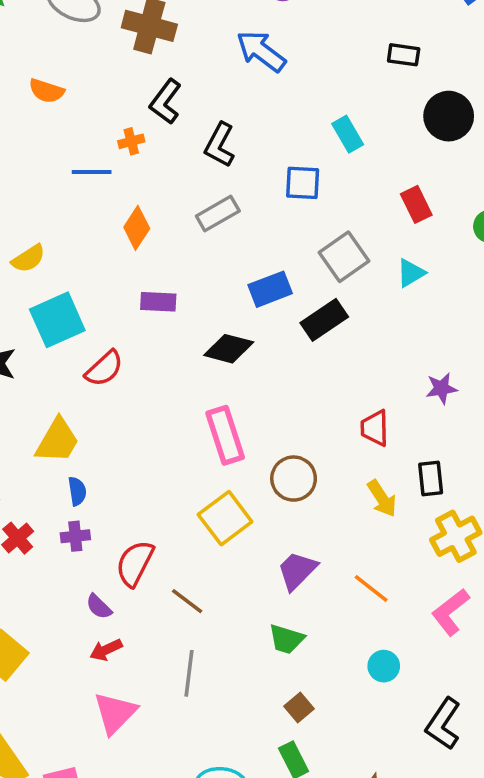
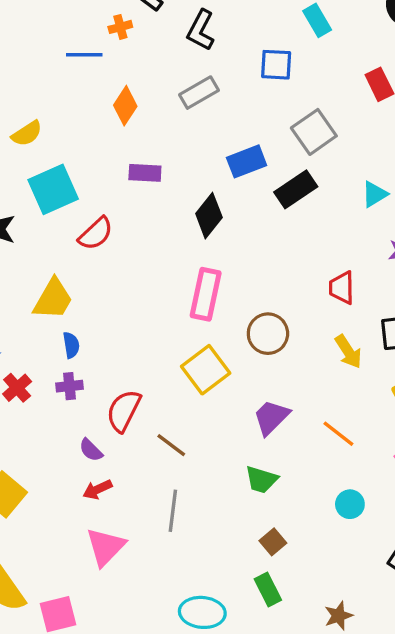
cyan triangle: (411, 273) -> (375, 194), moved
black diamond: (229, 349) -> (209, 216), turned -66
pink rectangle: (225, 435) -> (206, 294), turned 30

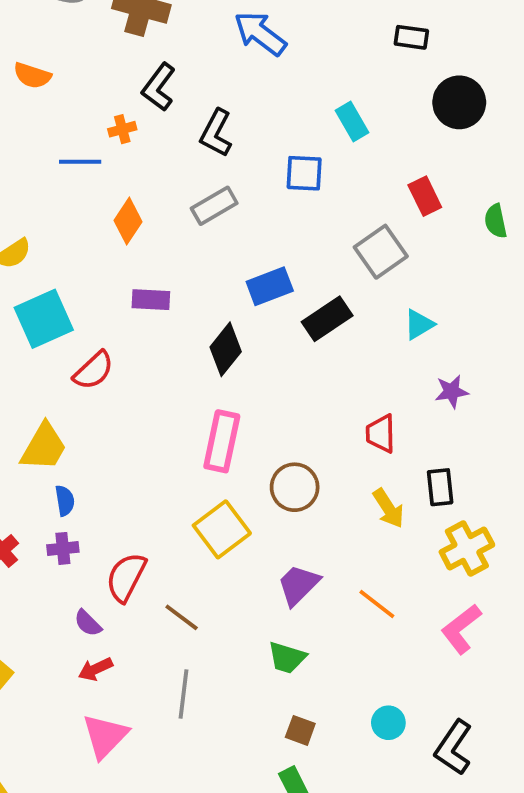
gray square: (314, 132) -> (381, 252), moved
cyan circle: (350, 504) -> (388, 723), moved
brown square: (273, 542) -> (300, 730), turned -30

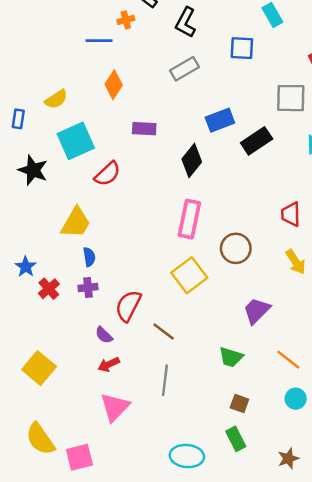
orange diamond: (128, 221) -> (114, 85), moved
gray square: (381, 252) -> (291, 98), turned 36
purple trapezoid: (298, 585) -> (257, 311), moved
orange line: (377, 604) -> (288, 360), moved

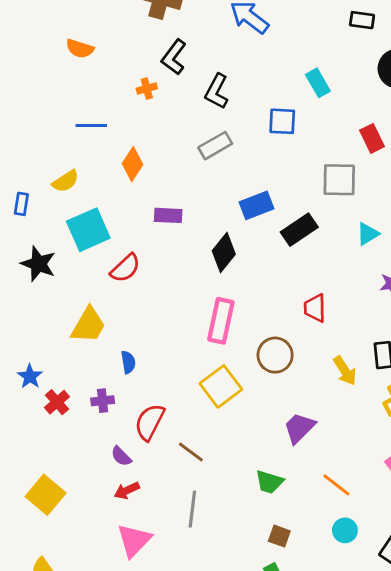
blue line: (99, 41) -> (91, 126), moved
red trapezoid: (291, 214) -> (315, 308), moved
blue semicircle: (89, 257) -> (128, 362), moved

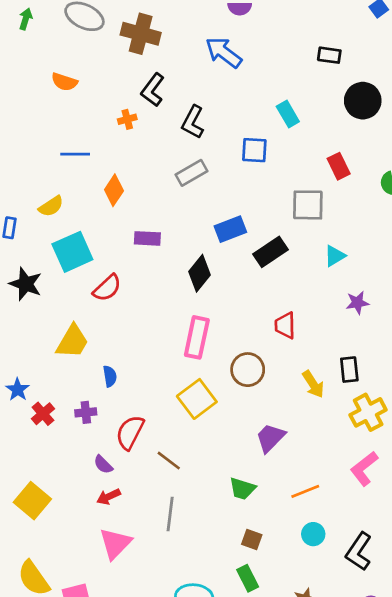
orange line: (336, 485) -> (305, 491), turned -60

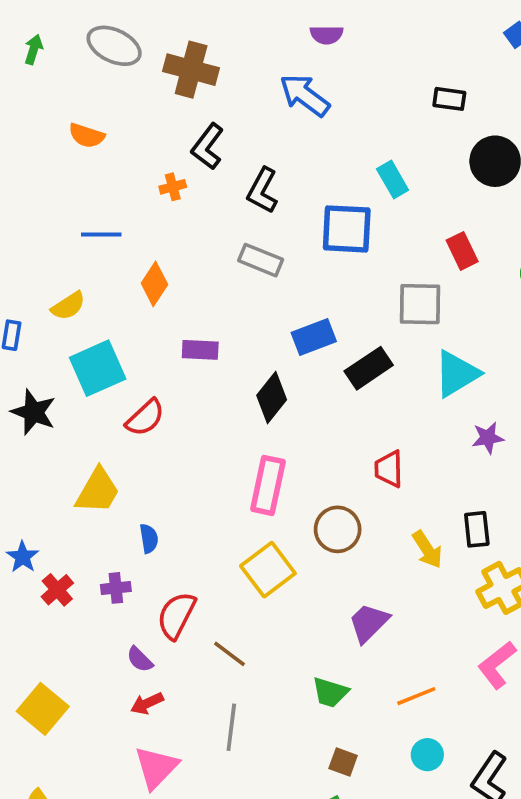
blue square: (254, 150) -> (347, 229), size x1.4
gray rectangle: (191, 173) -> (261, 260), turned 52
cyan triangle: (335, 256) -> (457, 374), size x1.6

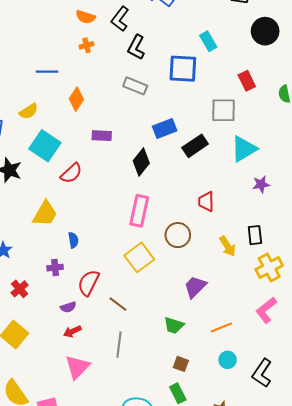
orange semicircle: (87, 136) -> (86, 17), moved
black L-shape: (208, 147) -> (120, 19), moved
cyan square: (98, 368) -> (45, 146), turned -32
red cross: (57, 590) -> (20, 289), moved
purple semicircle: (140, 659) -> (68, 307), turned -63

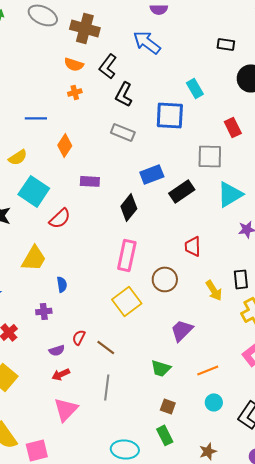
red semicircle: (89, 283) -> (79, 337), moved, size x0.6

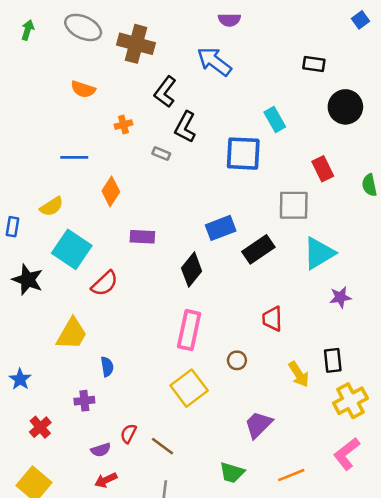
orange semicircle: (74, 64) -> (83, 89), moved
gray rectangle: (123, 132) -> (161, 154), moved, size x0.6
brown circle: (165, 279) -> (237, 360), size x0.6

